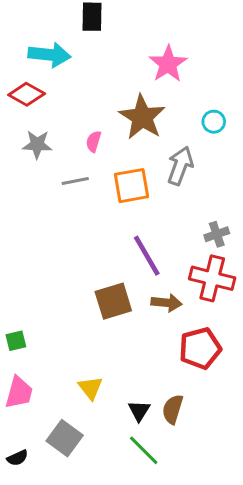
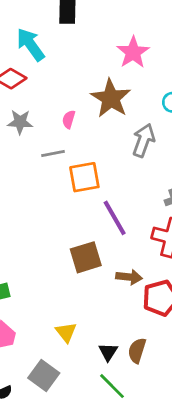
cyan arrow: (49, 55) -> (31, 44), turned -132
orange square: (132, 186) -> (84, 177), moved
brown arrow: (167, 303) -> (129, 277), moved

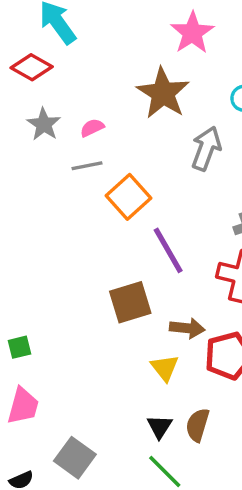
pink semicircle: (69, 119) -> (92, 128), moved, turned 48
gray star: (20, 122) -> (44, 124), turned 30
orange square: (84, 177) -> (128, 197), turned -32
yellow triangle: (66, 332) -> (165, 368), moved

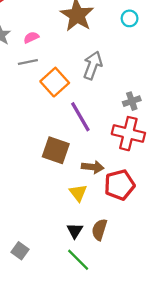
gray arrow: (206, 148) -> (93, 65), moved
brown square: (130, 302) -> (56, 150), turned 36
gray square: (75, 458) -> (20, 251), size x0.7

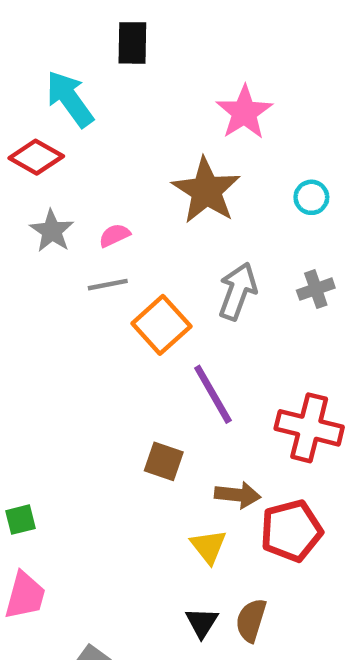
gray cross: (132, 101) -> (316, 289), moved
brown square: (56, 150) -> (164, 461), size x0.7

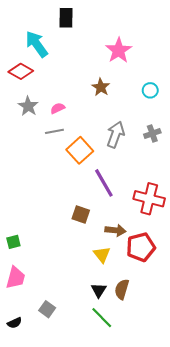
brown star: (206, 191) -> (101, 87), size x0.6

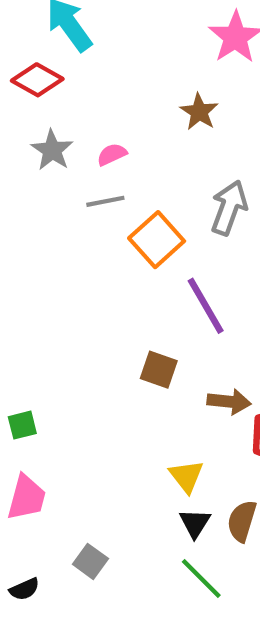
yellow triangle: (102, 254) -> (186, 476), moved

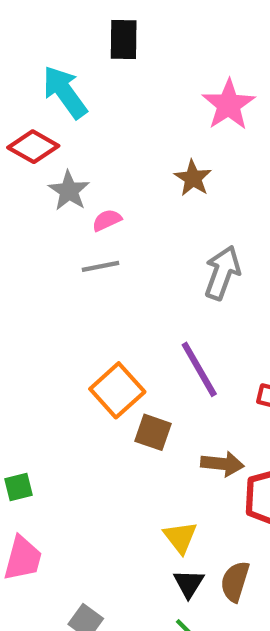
gray star: (52, 150) -> (69, 191), moved
orange square: (157, 240) -> (117, 390), moved

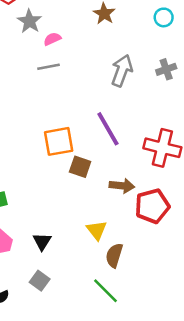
orange square: (117, 390) -> (59, 141), turned 32
brown semicircle: (235, 581) -> (114, 255), moved
black triangle: (189, 584) -> (42, 241), moved

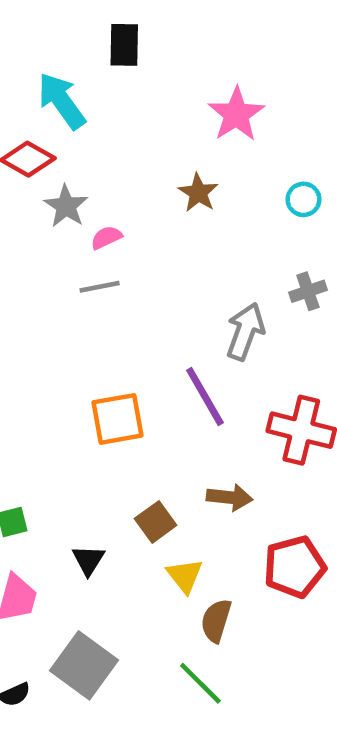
gray arrow: (122, 71) -> (245, 332), moved
brown square: (80, 167) -> (156, 522), moved, turned 35
red pentagon: (152, 206) -> (295, 567), moved
black triangle: (42, 241) -> (88, 560), moved
gray square: (40, 281) -> (84, 665), size x1.8

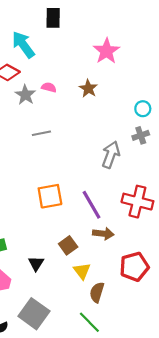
cyan circle: (303, 199) -> (143, 109), moved
pink semicircle: (106, 237) -> (49, 87), moved, turned 40
purple line: (205, 397) -> (92, 205), moved

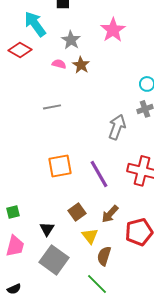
brown star: (88, 88) -> (81, 65), moved
gray star: (25, 95) -> (71, 40), moved
brown arrow: (103, 234) -> (110, 214), moved, turned 126
gray square: (34, 314) -> (54, 260), moved

